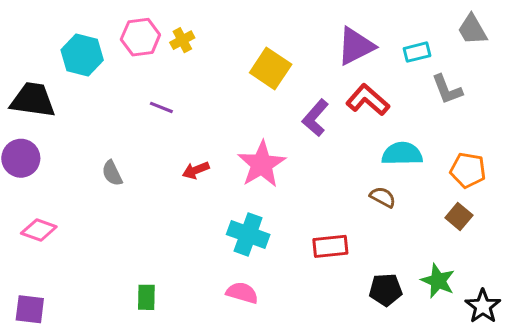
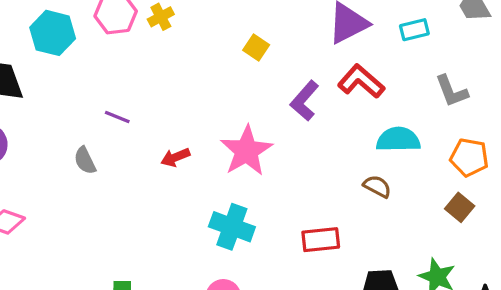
yellow square: (271, 69) -> (256, 47), size x0.6
gray L-shape: (447, 89) -> (452, 91), moved
purple line: (161, 107) -> (117, 117), moved

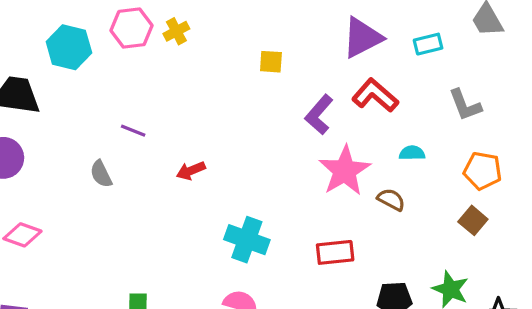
yellow square: (256, 47) -> (271, 62), turned -30
cyan semicircle: (398, 140) -> (412, 153), size x0.6
pink star: (246, 151) -> (345, 171), moved

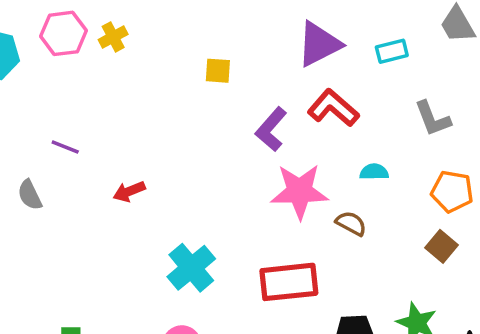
pink star: (345, 171) -> (300, 191), turned 30
cyan cross: (247, 240) -> (191, 268), turned 30
red rectangle: (335, 252) -> (289, 282), size x1.4

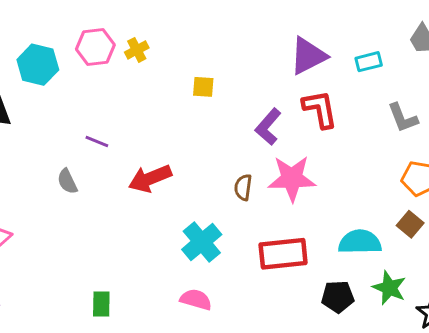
yellow square: (218, 71) -> (203, 87), moved
red L-shape: (333, 108) -> (320, 109), turned 39
cyan semicircle: (374, 172) -> (360, 242), moved, size x1.8
red arrow: (129, 191) -> (150, 178), size x1.6
brown semicircle: (351, 223) -> (243, 187), moved, turned -110

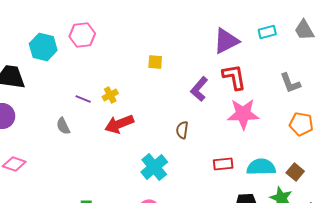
yellow cross: (137, 50) -> (110, 95), moved
cyan rectangle: (369, 62) -> (267, 32), moved
pink star: (292, 178) -> (243, 114), moved
brown square: (410, 224) -> (295, 172), moved
red rectangle: (283, 254) -> (223, 164), moved, size x0.6

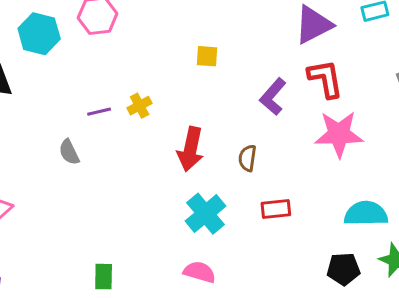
purple line: (83, 99) -> (99, 112), turned -35
red arrow: (119, 124) -> (190, 149), moved, turned -56
red rectangle: (223, 164) -> (276, 209), moved

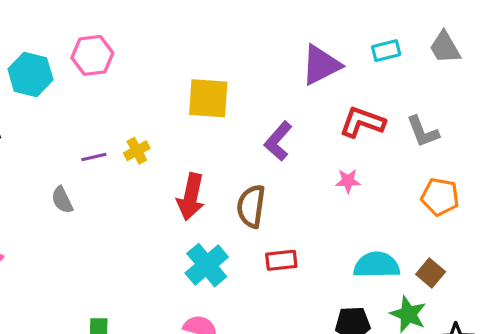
yellow square: (207, 56) -> (208, 98), size x1.8
red L-shape: (325, 79) -> (362, 122), moved, turned -60
pink star: (339, 134) -> (348, 181), size x0.5
brown semicircle: (247, 158) -> (251, 206), size x1.5

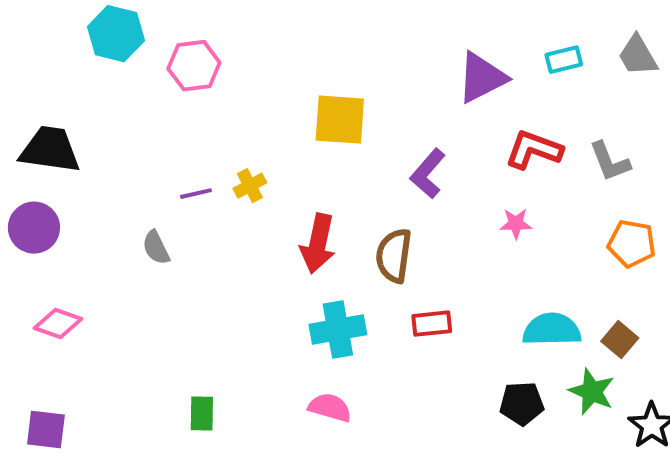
cyan hexagon: (30, 74) -> (116, 34), moved
cyan cross: (207, 265) -> (338, 330), turned 30

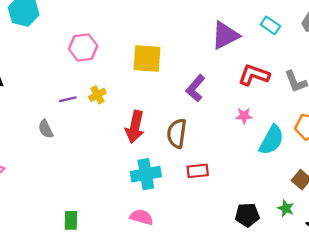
cyan rectangle: (564, 60) -> (270, 25), turned 48
pink hexagon: (194, 66) -> (83, 47), moved
cyan semicircle: (552, 330) -> (272, 140), moved, turned 120
green star: (592, 391) -> (286, 208), size x0.7

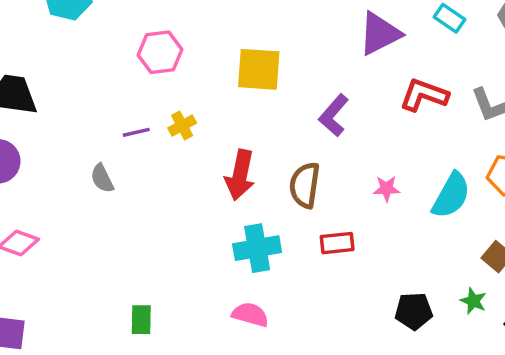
pink star: (244, 116) -> (386, 189), moved

